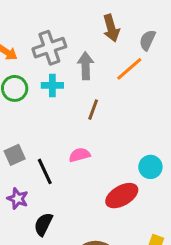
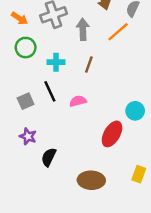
cyan cross: (52, 85) -> (56, 62), moved
black line: (45, 171) -> (50, 91), moved
red ellipse: (122, 196) -> (112, 134), turned -30

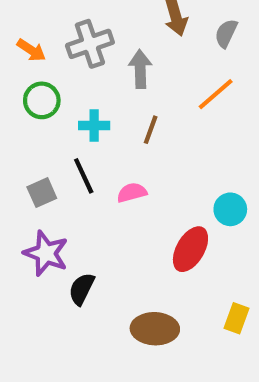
orange line: (118, 32) -> (216, 94), moved
purple star: (28, 136) -> (46, 253), size x1.5

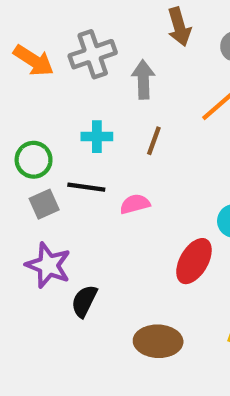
orange arrow: (31, 50) -> (34, 61), size x1.4
green circle: (42, 100) -> (34, 160), moved
black line: (84, 176) -> (86, 187), turned -57

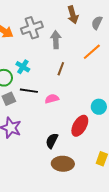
cyan cross: (97, 137) -> (23, 67), moved, turned 32
black semicircle: (84, 301) -> (52, 141), moved

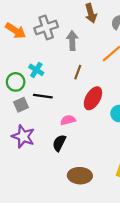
pink semicircle: (52, 99) -> (68, 120), moved
red ellipse: (80, 126) -> (93, 98), moved
black semicircle: (52, 141) -> (59, 143), moved

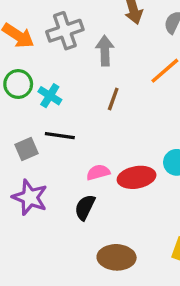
green circle: (16, 82) -> (18, 84), moved
red ellipse: (93, 98) -> (137, 177), moved, turned 50

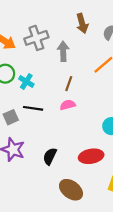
pink semicircle: (98, 172) -> (68, 105), moved
red ellipse: (137, 177) -> (91, 156), moved
brown ellipse: (117, 257) -> (71, 190), turned 35

